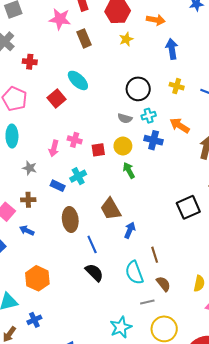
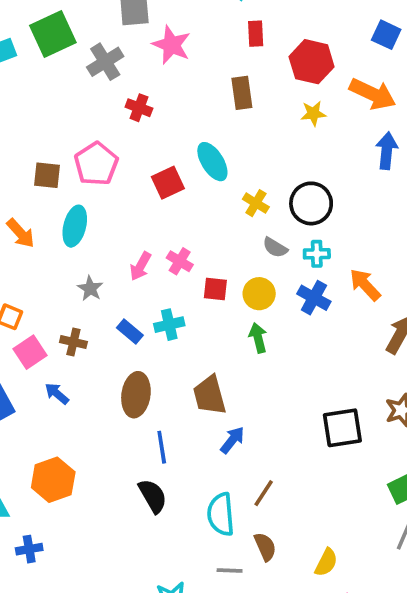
pink star: (60, 19) -> (171, 45), moved
orange arrow: (156, 20) -> (373, 94), size x1.4
yellow cross: (177, 86) -> (256, 203), moved
brown line: (155, 255) -> (264, 493), turned 35

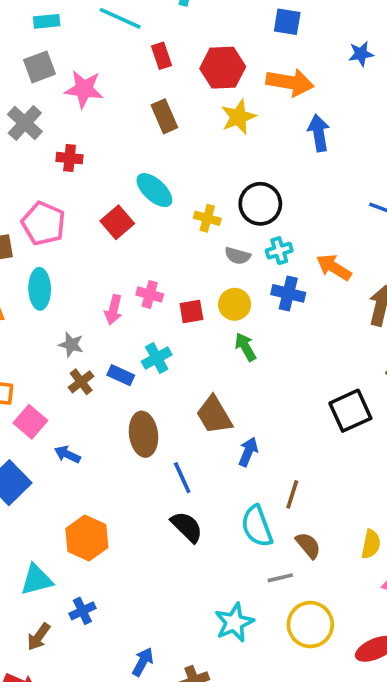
yellow star: (313, 113) -> (238, 117), size x1.4
brown cross: (73, 342) -> (81, 382), moved, turned -35

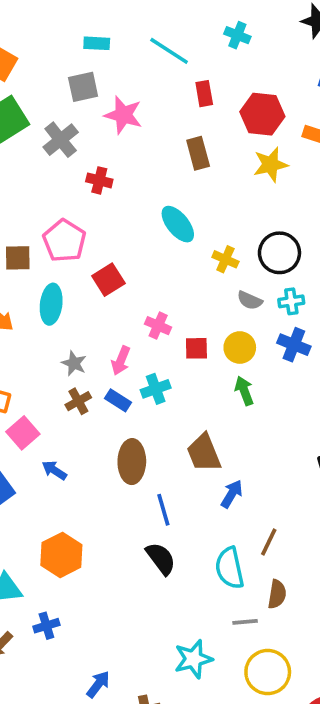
red square: (117, 222) -> (108, 280), moved
pink arrow: (113, 310) -> (121, 361), moved
brown semicircle: (308, 545) -> (277, 594), turned 40

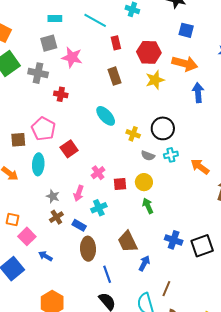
gray cross: (61, 140) -> (38, 73), turned -36
pink cross: (158, 326) -> (98, 173), turned 32
blue cross: (294, 345) -> (174, 240), moved
blue rectangle: (118, 400) -> (79, 225), moved

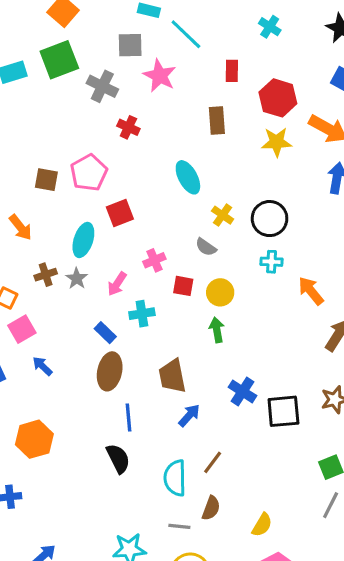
cyan line: (95, 20) -> (186, 34), moved
gray semicircle: (148, 156) -> (206, 247), moved
cyan ellipse: (38, 164) -> (83, 240), moved
brown cross: (56, 217) -> (46, 275), moved

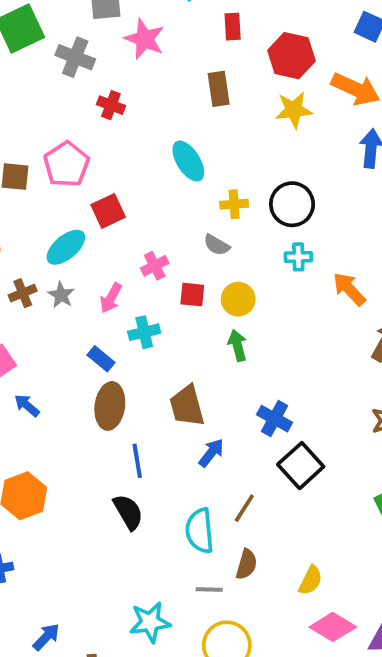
yellow cross: (223, 215) -> (234, 204), turned -35
cyan ellipse: (83, 240) -> (66, 247), turned 36
black square: (283, 411) -> (301, 466), moved, turned -33

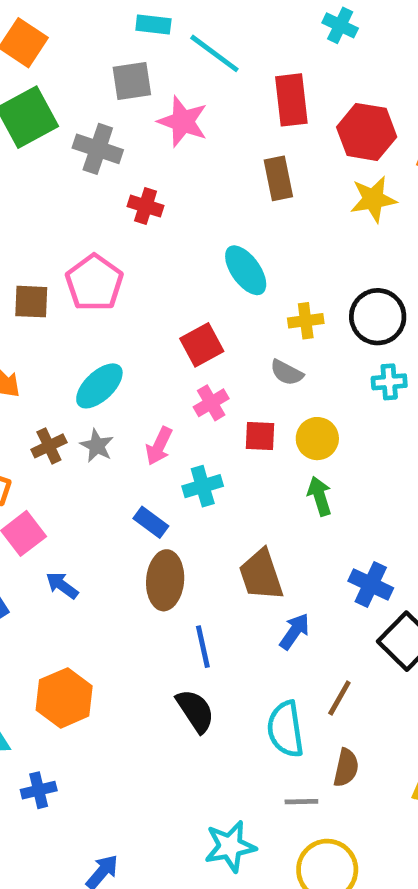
red rectangle: (233, 27) -> (291, 100), size x1.5
red square: (108, 211) -> (202, 345), moved

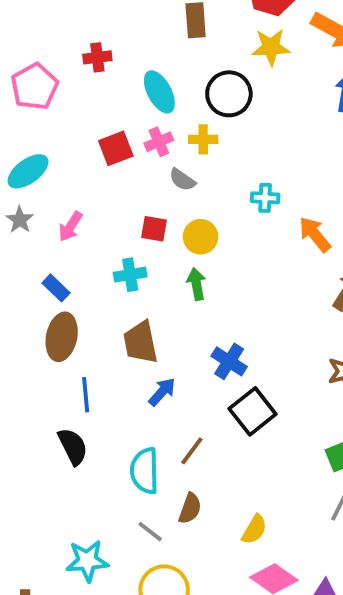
red cross: (146, 206) -> (97, 57), moved, turned -32
black circle: (378, 317) -> (229, 94), moved
pink cross: (211, 403) -> (159, 142), moved
cyan cross: (203, 486) -> (130, 275), moved
gray line: (301, 802) -> (150, 532), turned 32

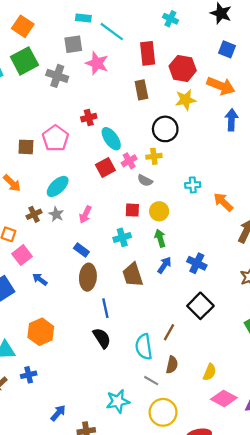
cyan ellipse: (159, 92) -> (111, 139), moved
blue cross: (229, 361) -> (197, 263), moved
blue arrow: (162, 392) -> (164, 265), moved

